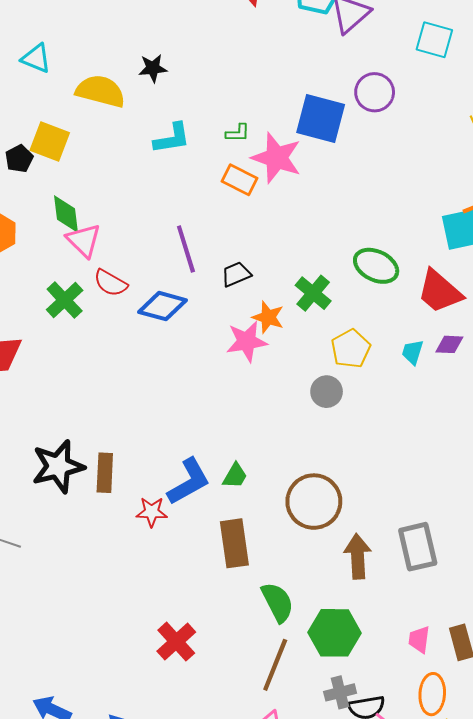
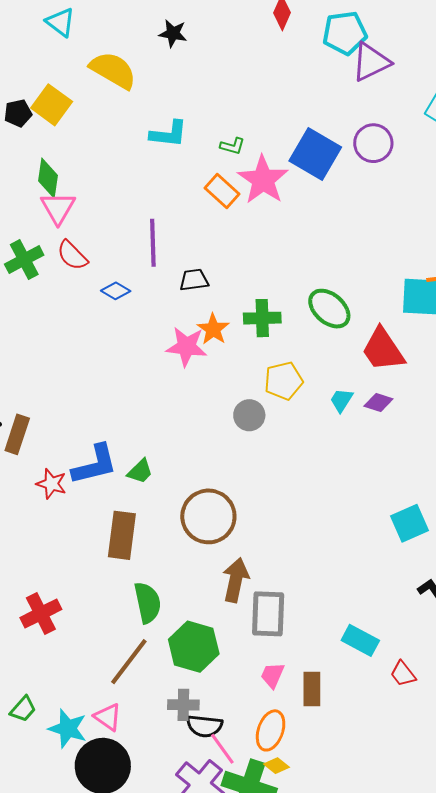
black star: (153, 68) -> (173, 33), moved
green cross: (313, 293) -> (262, 318), turned 33
blue diamond: (162, 306) -> (116, 291), size x0.6
gray rectangle: (418, 547) -> (268, 614), moved

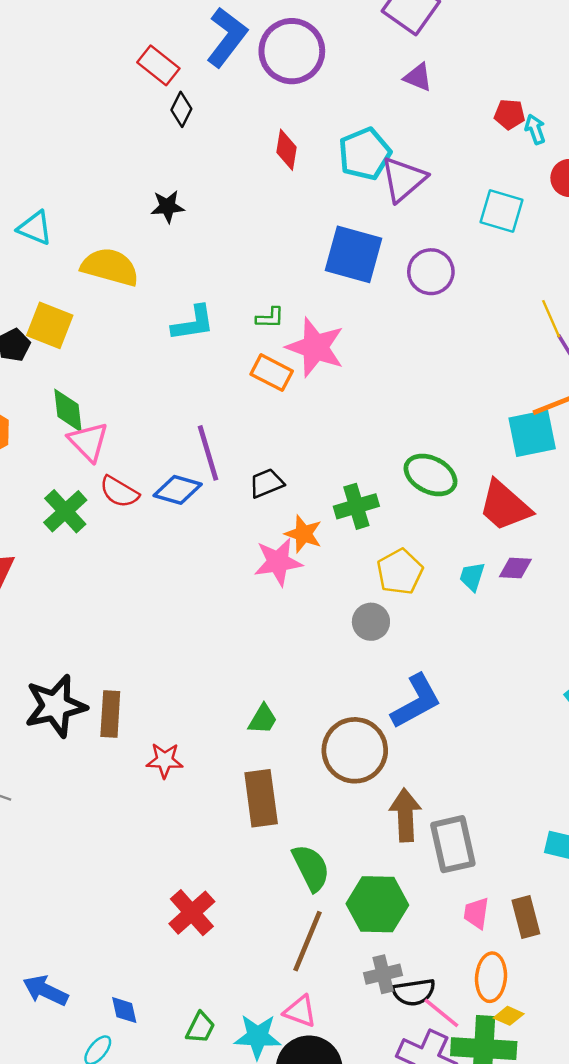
blue square: (315, 154) -> (354, 254), moved
blue diamond: (116, 291) -> (178, 490), moved, size x1.4
blue L-shape: (95, 465) -> (416, 701), moved

